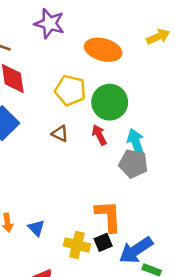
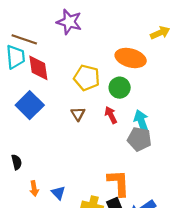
orange ellipse: (103, 50) -> (131, 58), moved
green circle: (110, 102) -> (120, 88), size x0.7
brown triangle: (60, 134) -> (78, 114), turned 32

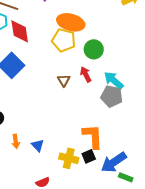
orange ellipse: (131, 58) -> (71, 22), moved
brown triangle: (78, 114) -> (64, 80), moved
cyan arrow: (142, 122) -> (114, 80), turned -30

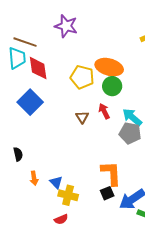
orange ellipse: (71, 22) -> (109, 67), moved
yellow cross: (69, 158) -> (68, 195), moved

